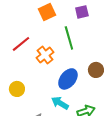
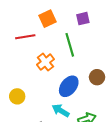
red line: (21, 44) -> (25, 37), moved, turned 30

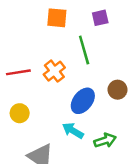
orange square: (48, 19) -> (57, 18), turned 30
red line: (25, 37) -> (18, 72), moved

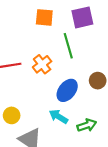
purple square: (100, 18) -> (82, 17), size x1.5
yellow circle: (20, 113) -> (12, 115), moved

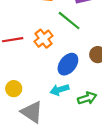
green line: (68, 46) -> (69, 21), turned -35
cyan arrow: (58, 117) -> (59, 90), turned -48

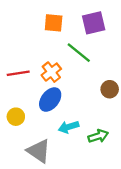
blue ellipse: (68, 64) -> (50, 100), moved
yellow circle: (14, 89) -> (16, 117), moved

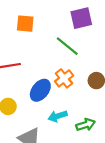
orange square: (54, 23) -> (25, 24), moved
orange cross: (51, 72) -> (64, 78), moved

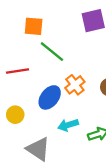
green line: (67, 46) -> (52, 52), moved

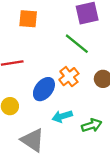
green line: (52, 52) -> (77, 44), moved

